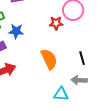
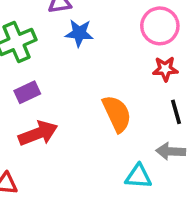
red star: (56, 23) -> (165, 69), moved
blue star: (16, 31) -> (79, 33), moved

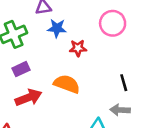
red star: (165, 69) -> (78, 48), moved
orange semicircle: (117, 114) -> (67, 84), moved, turned -45

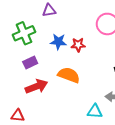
blue star: (57, 28) -> (58, 42), moved

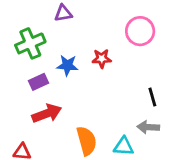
blue star: (58, 42) -> (67, 65), moved
orange semicircle: (69, 75) -> (87, 141), moved, turned 55

